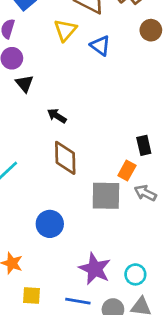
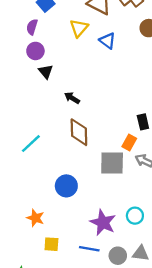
cyan circle: (135, 274) -> (135, 216), moved

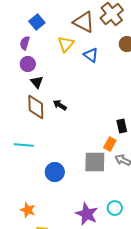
brown diamond: (79, 132) -> (36, 107), moved
cyan line: (31, 144) -> (24, 145), turned 48
blue circle: (66, 186) -> (55, 172), moved

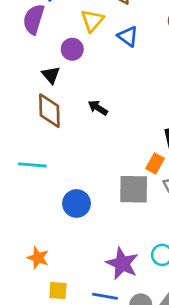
purple semicircle: (25, 43) -> (34, 19), size x1.5
purple circle: (28, 64) -> (72, 49), moved
black arrow: (60, 105) -> (98, 108), moved

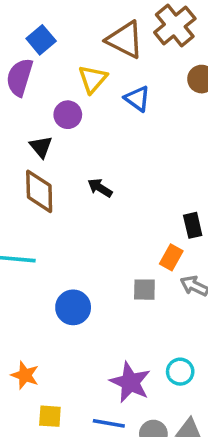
gray square: (134, 189) -> (144, 290), size x0.6

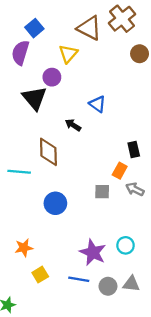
blue triangle: (137, 99) -> (97, 104), moved
black triangle: (41, 147) -> (34, 98), size x1.6
brown diamond: (39, 191) -> (48, 152), moved
orange star: (25, 375) -> (24, 248), turned -30
yellow square: (50, 416) -> (40, 275), turned -35

